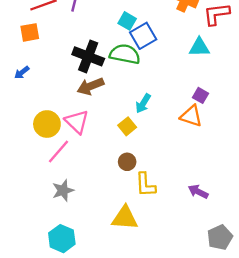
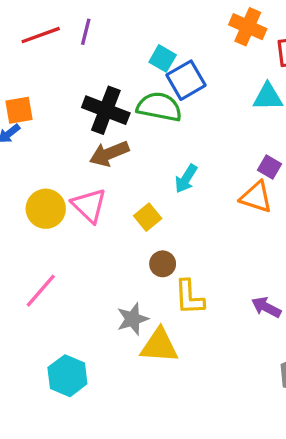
orange square: (30, 32) -> (19, 110), moved
yellow square: (127, 126) -> (148, 217), moved
pink line: (58, 152) -> (41, 291), moved
gray star: (63, 190) -> (133, 319), moved

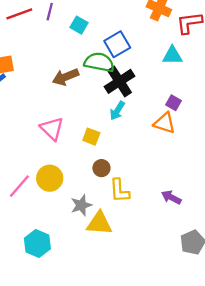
cyan square: (163, 58) -> (79, 25), moved
black cross: (106, 110) -> (119, 81), moved, turned 36
brown arrow: (109, 154) -> (65, 77), moved
yellow circle: (46, 209) -> (50, 178), moved
yellow square: (148, 217) -> (91, 137), turned -30

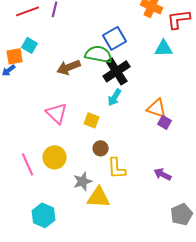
cyan square: (79, 25) -> (30, 45), moved
purple square: (174, 103) -> (165, 122), moved
pink line: (19, 186) -> (28, 164), turned -65

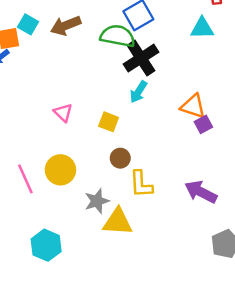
brown arrow: (69, 67) -> (66, 26), moved
pink triangle: (57, 113) -> (63, 113), size x0.7
purple square: (165, 122) -> (203, 124), turned 32
purple arrow: (163, 174) -> (201, 192), size x1.4

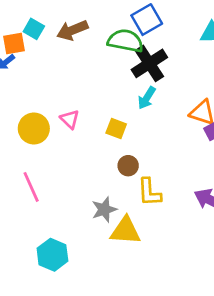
yellow circle: (60, 170) -> (34, 128), moved

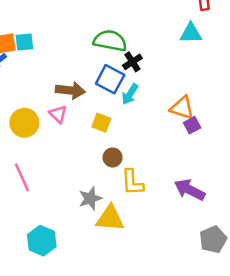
blue square: (147, 20) -> (110, 79), moved, turned -32
cyan square: (34, 29) -> (24, 42), moved, turned -36
brown arrow: (72, 30) -> (70, 90), moved, turned -152
black cross: (149, 63) -> (132, 62), size x0.6

